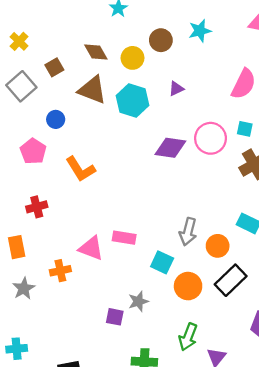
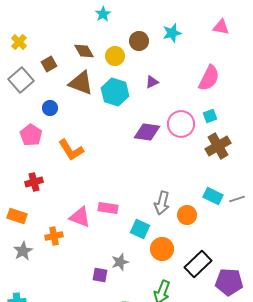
cyan square: (245, 129) -> (210, 116), turned -32
orange rectangle: (17, 247) -> (17, 216), turned -60
black rectangle: (231, 280) -> (198, 264), moved

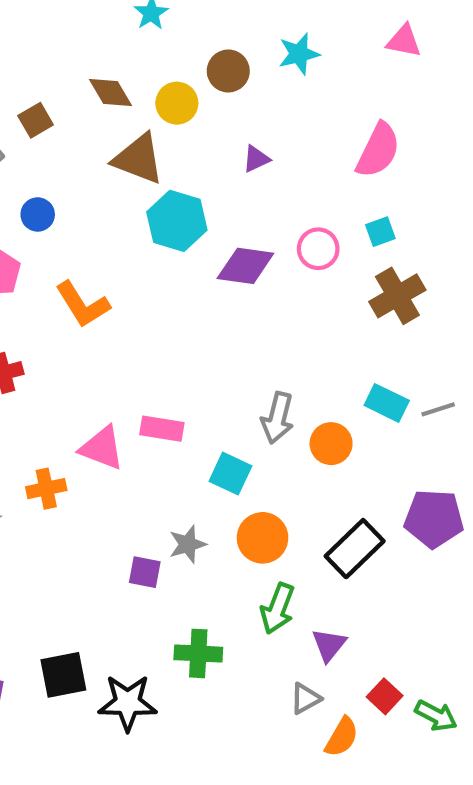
brown triangle: (81, 83) -> (138, 159), moved
cyan hexagon: (115, 92) -> (177, 221), moved
pink circle: (181, 124) -> (318, 249), size x0.7
orange circle: (162, 249) -> (263, 538), moved
purple pentagon: (229, 282) -> (434, 519), moved

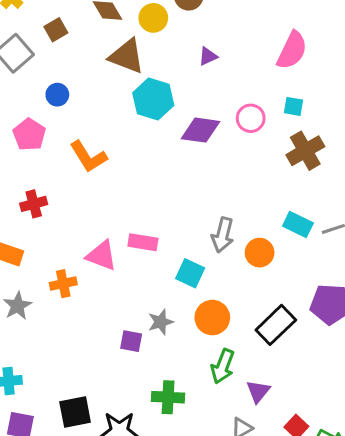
cyan square: (380, 232) -> (293, 106), turned 30

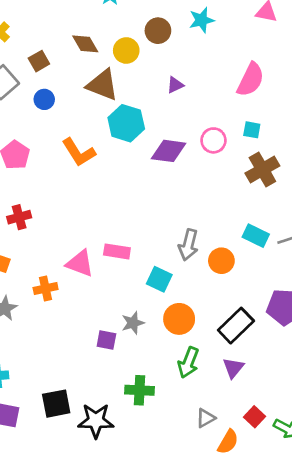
blue circle: (57, 95) -> (44, 99), moved
orange L-shape: (88, 157) -> (79, 152), moved
purple triangle: (258, 391) -> (233, 368), moved

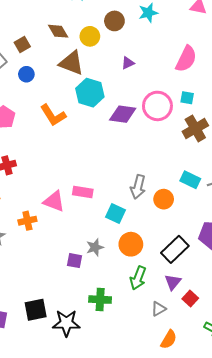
pink circle: (213, 140) -> (157, 106), size x1.5
red square: (254, 417) -> (190, 298), moved
gray triangle: (206, 418) -> (158, 309), moved

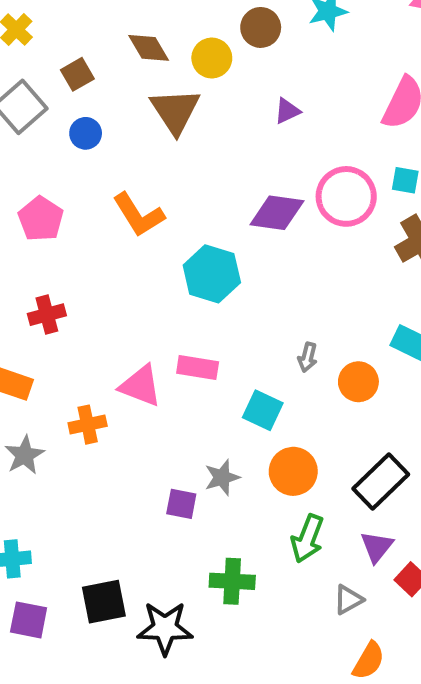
brown triangle: (71, 63) -> (175, 111), turned 36
cyan hexagon: (90, 93) -> (212, 274), moved
gray arrow: (138, 187) -> (307, 357), size x0.6

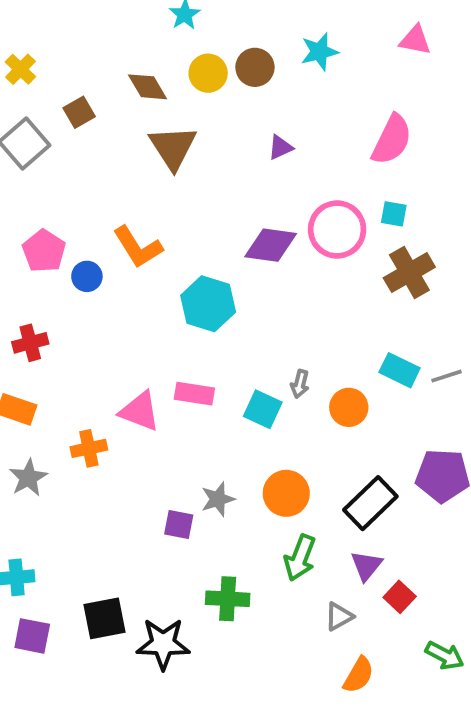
yellow circle: (212, 58) -> (208, 73), moved
blue circle: (86, 133) -> (87, 276), moved
red cross: (47, 315) -> (30, 343), moved
cyan square: (263, 410) -> (263, 409), moved

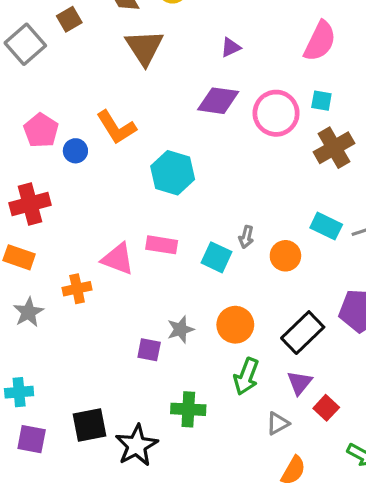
purple diamond: (271, 245) -> (218, 101), moved
red cross: (30, 343) -> (30, 204), size x1.4
black star: (163, 644) -> (137, 445), turned -30

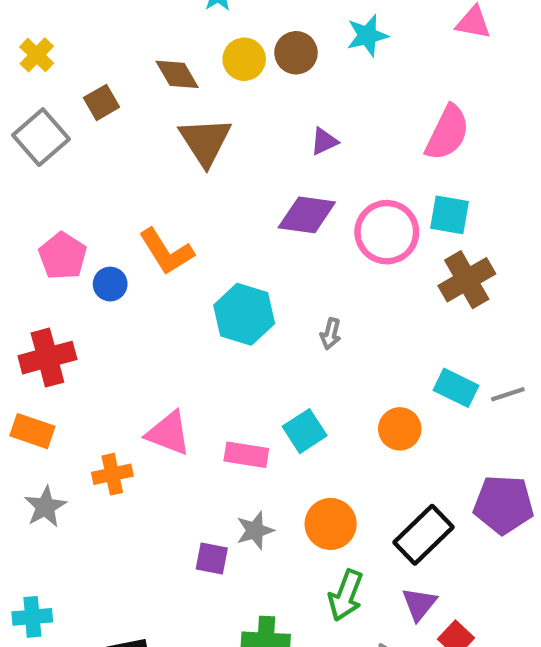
cyan square: (321, 101) -> (449, 215), size x1.4
gray arrow: (246, 237) -> (331, 334), moved
pink rectangle: (162, 245) -> (246, 455), moved
cyan square: (216, 257) -> (305, 431), turned 32

